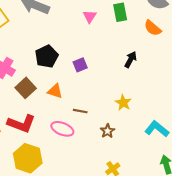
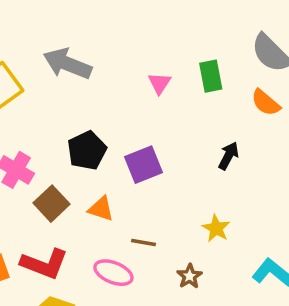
purple square: (80, 65) -> (144, 165), size x1.5

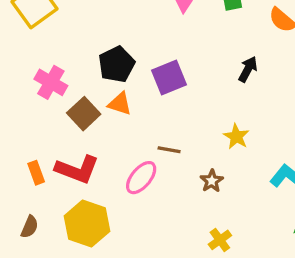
orange triangle: (101, 209) -> (120, 104), moved
pink ellipse: (113, 273) -> (141, 178), turned -72

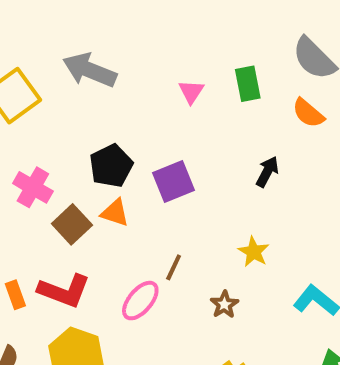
brown line: (169, 150) -> (174, 267), turned -75

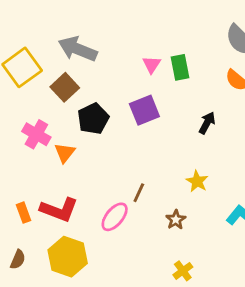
green rectangle: (248, 84) -> (180, 67), moved
purple square: (174, 181) -> (144, 110), moved
orange triangle: (115, 213) -> (65, 153), moved, turned 50
brown square: (72, 224) -> (65, 87), moved

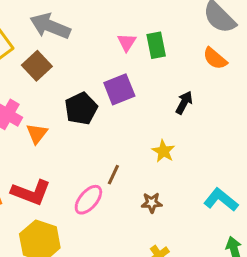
black pentagon: (93, 119) -> (81, 108), moved
yellow star: (197, 181) -> (163, 151), moved
brown star: (176, 220) -> (152, 203), turned 30

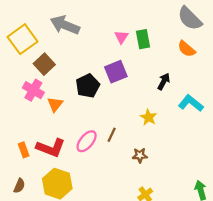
brown square: (37, 66) -> (44, 64), moved
pink ellipse: (88, 200) -> (87, 141), moved
cyan L-shape: (221, 200) -> (191, 103), moved

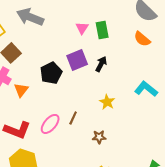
black arrow: (164, 81) -> (101, 64), moved

